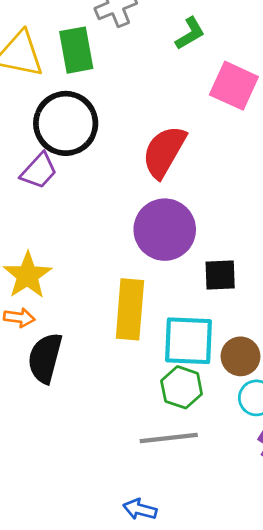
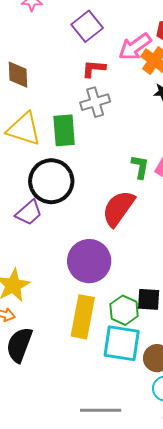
green L-shape: (190, 33) -> (140, 167), moved, turned -55
purple circle: (165, 230) -> (89, 261), moved
green hexagon: (182, 387) -> (124, 310), moved

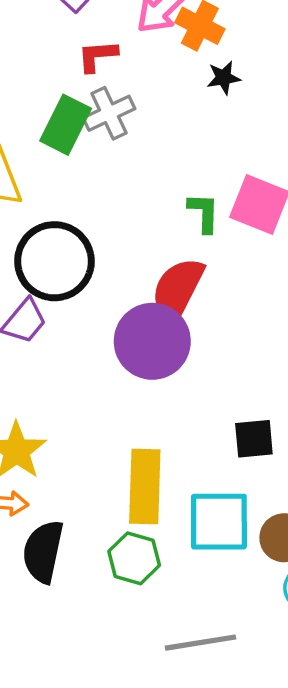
green rectangle: (64, 130) -> (66, 125), moved, turned 40
purple circle: (89, 261) -> (152, 341), moved
green hexagon: (124, 310) -> (134, 558), moved

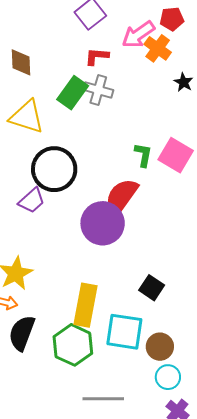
black star: (224, 78) -> (183, 82), moved, turned 30
gray cross: (109, 113) -> (98, 90), turned 32
black square: (254, 439) -> (152, 288), turned 30
green hexagon: (134, 558) -> (73, 345), size x1.4

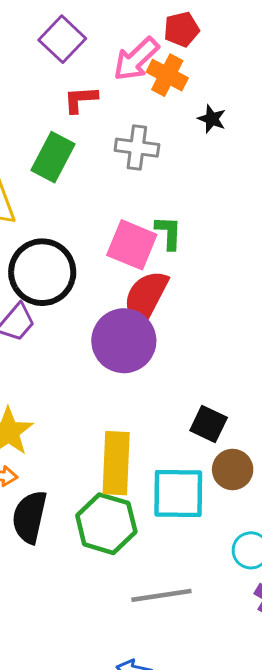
gray cross: (98, 90) -> (137, 148), moved
pink square: (176, 155) -> (132, 245), moved
brown circle: (160, 347) -> (233, 469), moved

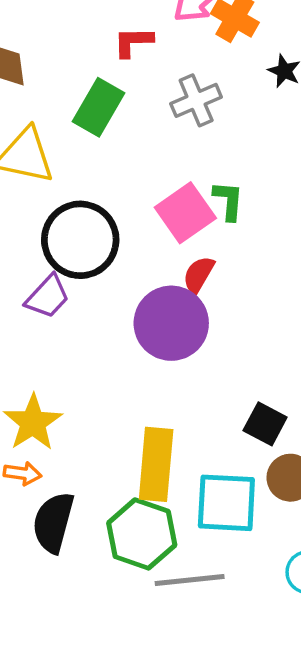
gray cross: (137, 148) -> (196, 100), turned -33
pink square: (132, 245) -> (185, 213), turned 30
red semicircle: (146, 298) -> (199, 275), size x0.6
gray line: (161, 595) -> (190, 580), moved

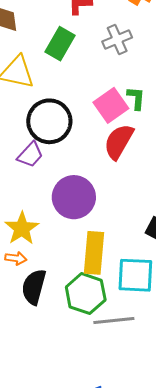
red semicircle: (199, 275) -> (119, 142), size x1.6
purple circle: (171, 323) -> (74, 197), moved

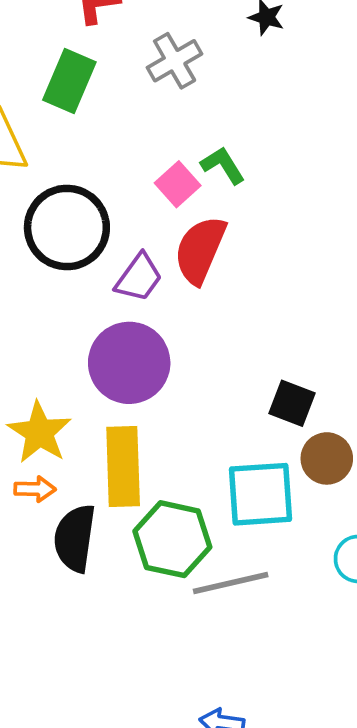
green L-shape: (136, 98) -> (223, 165), turned -30
pink square: (111, 105) -> (178, 184), size x0.7
purple trapezoid: (30, 155) -> (139, 278), moved
yellow rectangle: (94, 253) -> (123, 467), moved

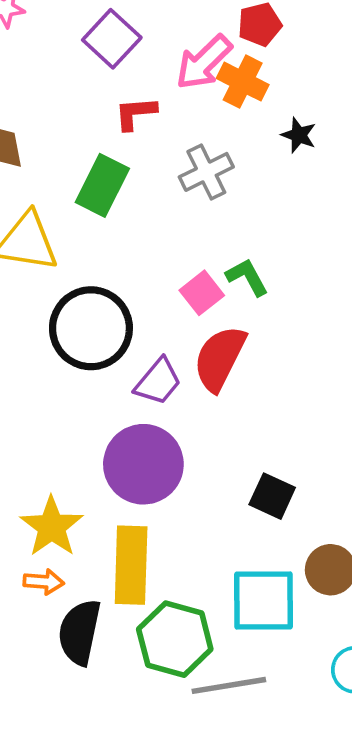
black square: (292, 403) -> (272, 496), moved

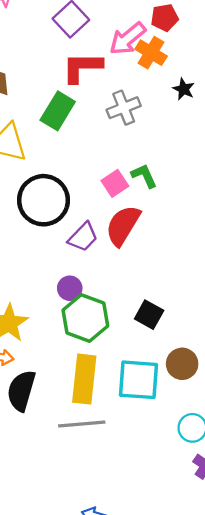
red L-shape: (135, 113) -> (82, 67), size x1.5
purple circle: (143, 464) -> (70, 288), size x0.5
yellow rectangle: (131, 565) -> (84, 379), moved
green hexagon: (175, 639) -> (85, 318), moved
gray line: (229, 685) -> (82, 424), moved

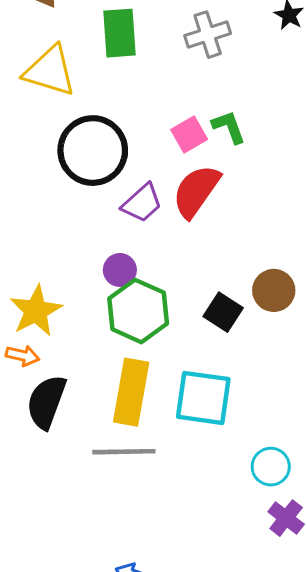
green rectangle: (58, 111) -> (120, 33), turned -39
brown circle: (182, 364) -> (274, 290), moved

